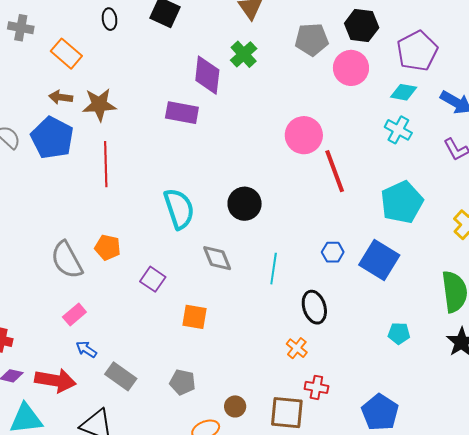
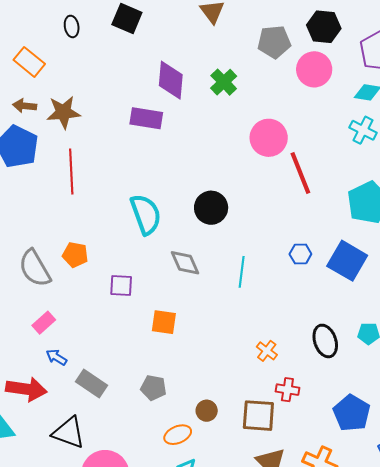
green cross: (244, 54) -> (224, 82), moved
purple square: (153, 279) -> (121, 285), turned -30
black ellipse: (314, 307) -> (325, 341), moved

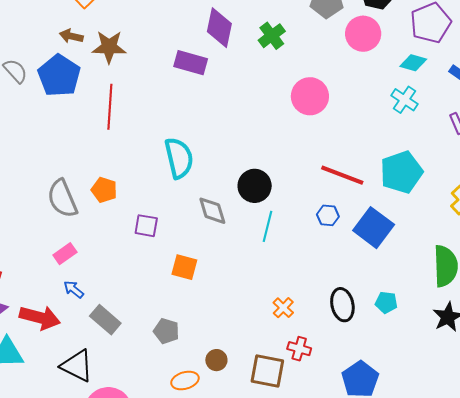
red line: (300, 173) -> (342, 175), moved, turned -54
black circle: (211, 208) -> (255, 186), moved

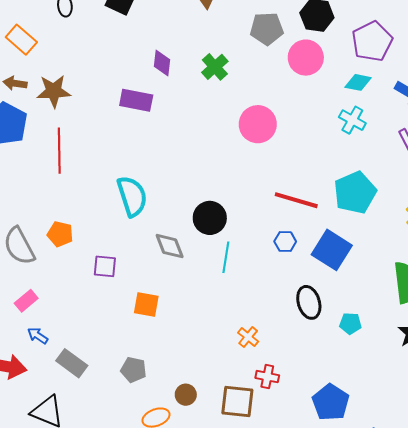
purple diamond: (219, 28) -> (162, 63), size x0.7
black ellipse: (342, 305) -> (309, 302), moved

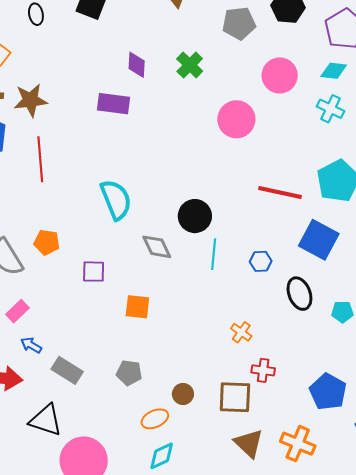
pink circle: (306, 58) -> (280, 75), moved
blue hexagon: (285, 242) -> (261, 261), moved

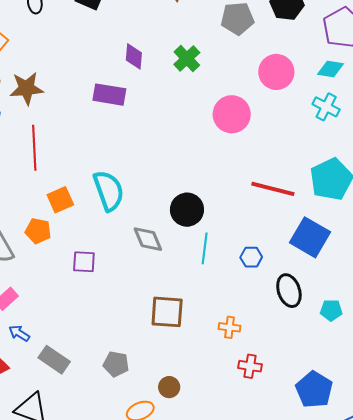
orange square: (137, 307) -> (60, 200), moved, turned -32
orange cross: (241, 332) -> (230, 327), turned -30
brown square: (235, 397) -> (167, 312), moved

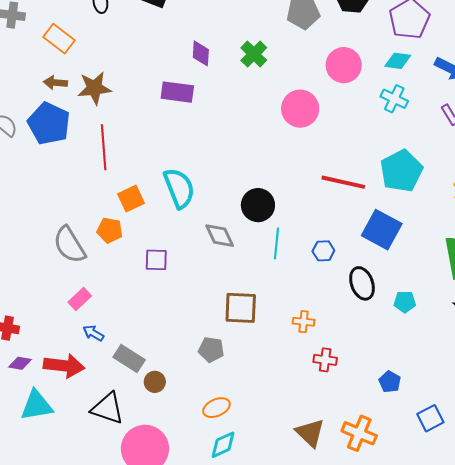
gray pentagon: (116, 364) -> (211, 350), moved
brown circle: (169, 387) -> (155, 382), moved
blue pentagon: (314, 390) -> (390, 382), size x0.6

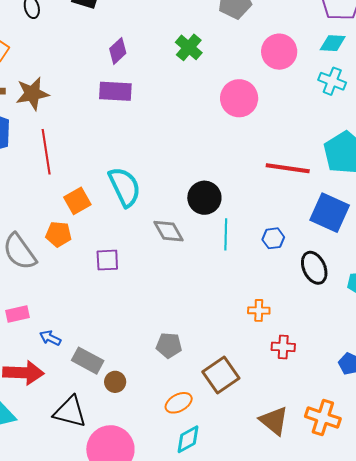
purple diamond: (201, 53) -> (118, 51), moved, turned 48
pink rectangle: (80, 299) -> (18, 314), moved, turned 35
brown square: (241, 308) -> (221, 375), moved, turned -33

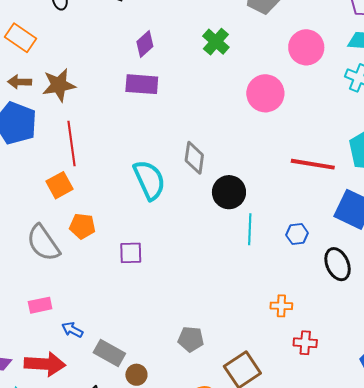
orange square: (77, 201) -> (59, 185), moved
gray diamond: (169, 231) -> (194, 158), moved, turned 36

